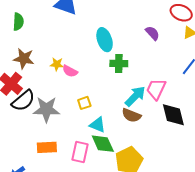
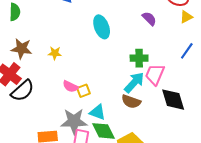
green cross: (119, 63) -> (139, 58), moved
pink semicircle: (70, 71) -> (70, 86), moved
gray star: (46, 109) -> (74, 121), moved

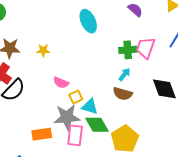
pink trapezoid: (155, 74) -> (146, 48), moved
cyan arrow: (134, 82) -> (124, 74), size x0.6
yellow square: (84, 91) -> (76, 97), moved

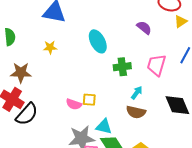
yellow star: (43, 50) -> (50, 47), moved
green cross: (128, 50) -> (122, 67), moved
yellow square: (76, 97) -> (89, 100), moved, turned 32

